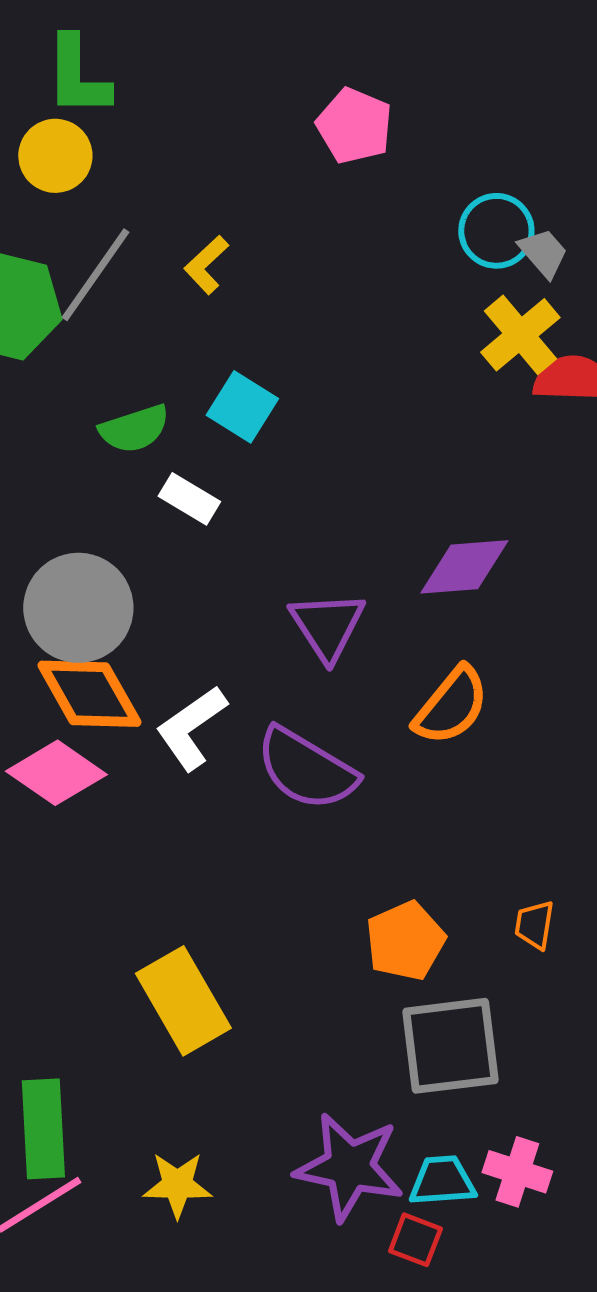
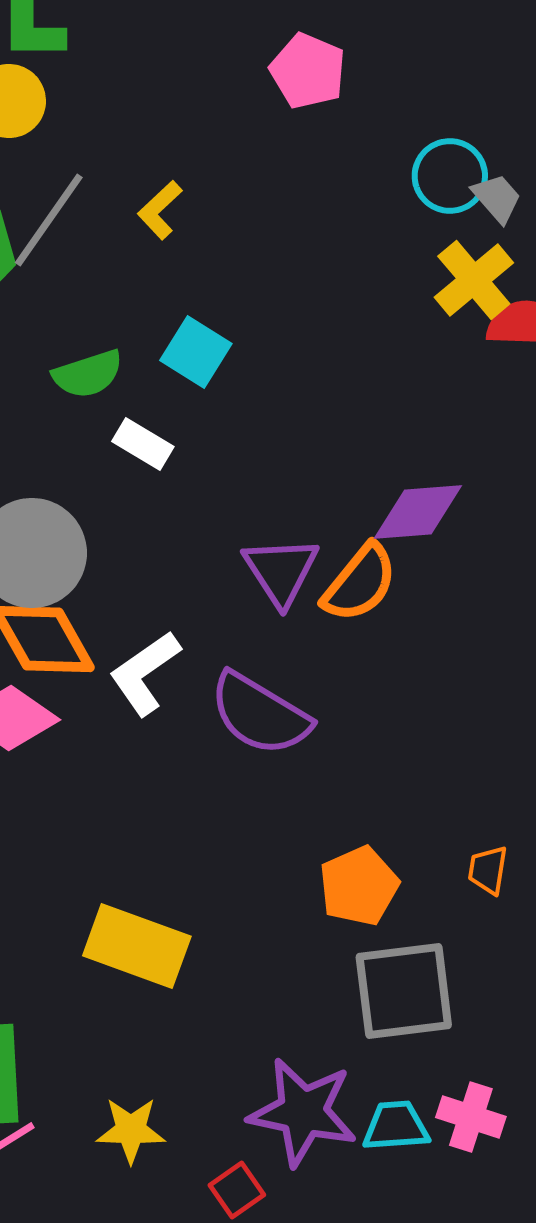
orange semicircle: (451, 706) -> (360, 583), moved
yellow rectangle: (183, 1001) -> (137, 946), turned -40
red square: (415, 1240) -> (237, 1190), moved, turned 34

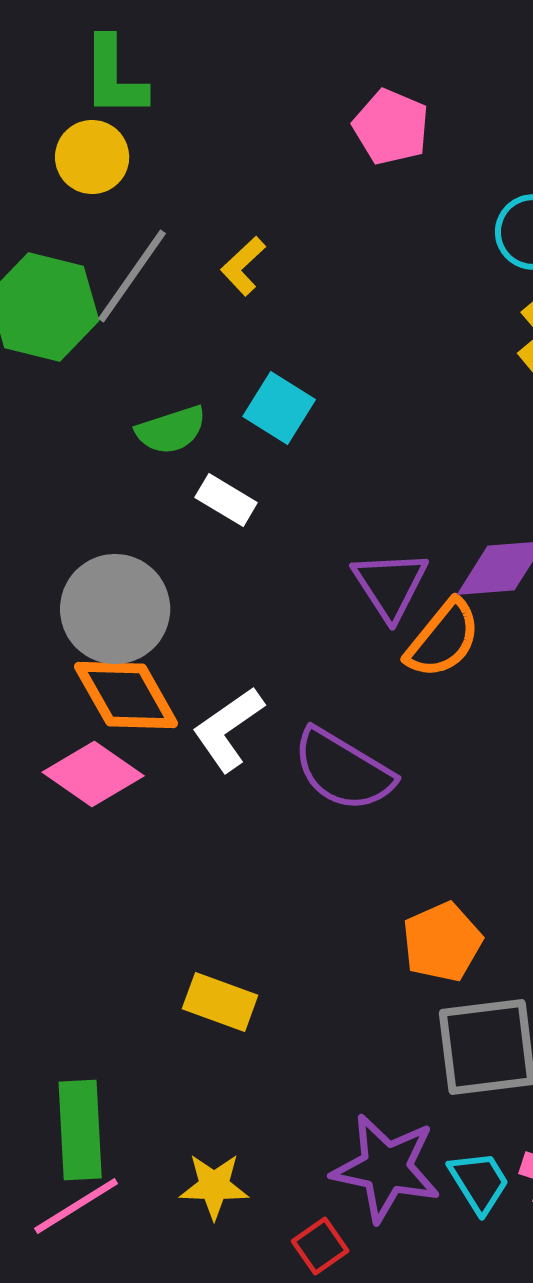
purple triangle: (281, 571) -> (390, 585), moved
yellow rectangle: (137, 946) -> (220, 1002), size x0.7
cyan trapezoid: (396, 1126) -> (479, 1182), turned 62

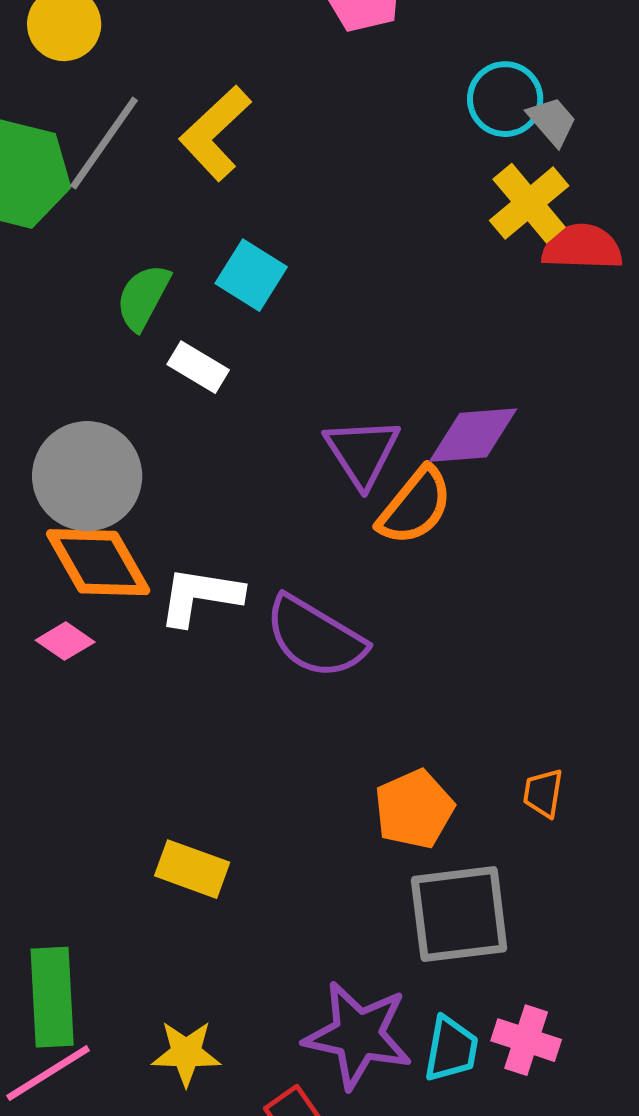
yellow L-shape: (243, 266) -> (215, 133), size x1.6
green semicircle: (171, 430) -> (143, 297), turned 136
white L-shape: (228, 729) -> (200, 596), turned 44
pink diamond: (93, 774) -> (65, 641), size x0.6
cyan trapezoid: (479, 1182) -> (451, 1049), turned 42

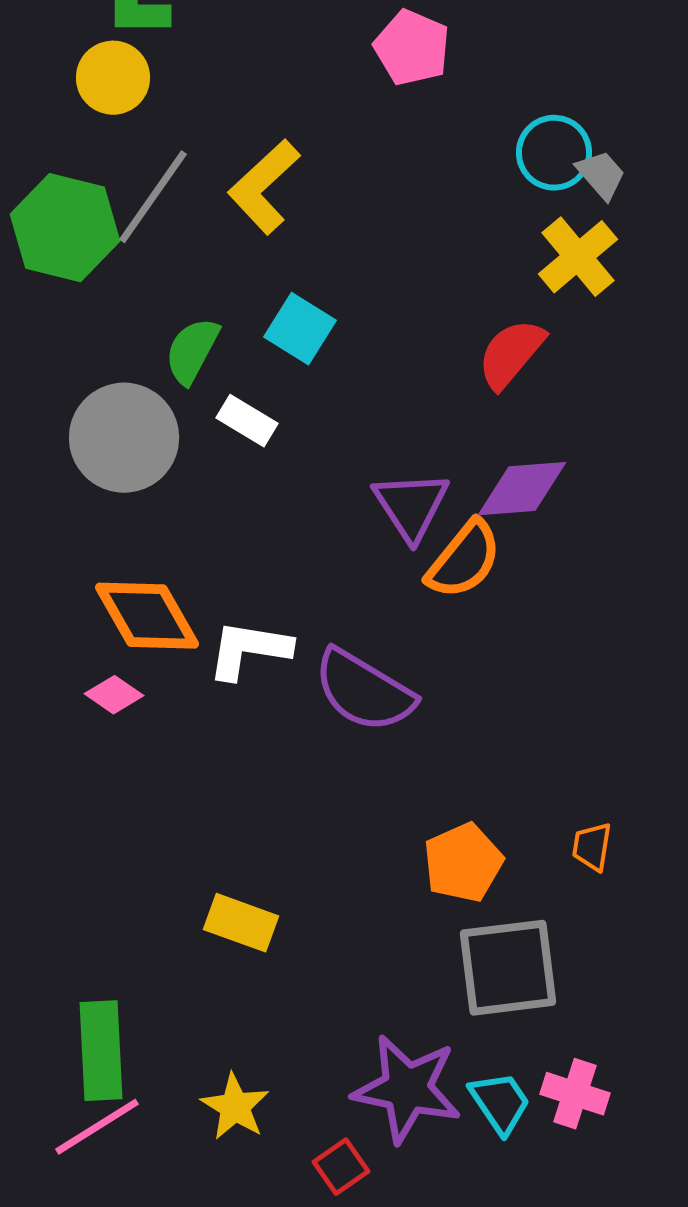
red semicircle: (582, 247) -> (511, 354), moved, turned -52
gray circle: (87, 476) -> (124, 438), moved
cyan trapezoid: (451, 1049) -> (500, 1103), turned -44
yellow star: (186, 1053) -> (235, 1107), turned 30

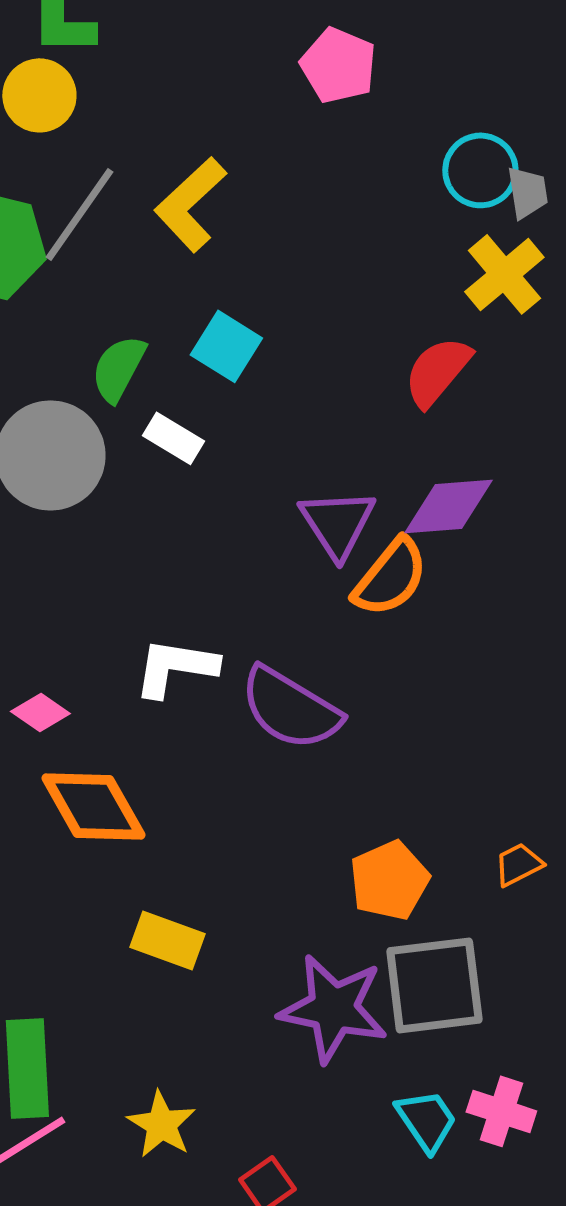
gray trapezoid: (601, 175) -> (527, 192), turned 32
orange diamond: (147, 616) -> (93, 806), moved
orange trapezoid: (592, 847) -> (518, 864), turned 54
purple star: (407, 1089) -> (333, 1008), moved

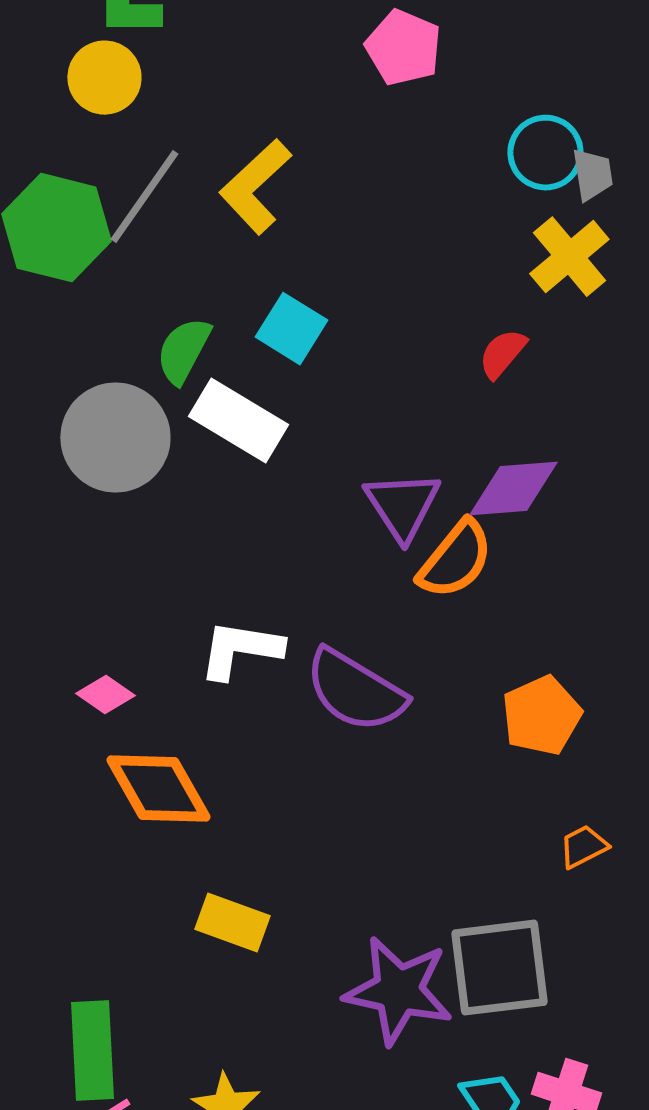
red semicircle: (437, 371) -> (502, 354), size x0.7
white rectangle: (173, 438) -> (238, 421), size x1.6
orange pentagon: (389, 880) -> (541, 716), moved

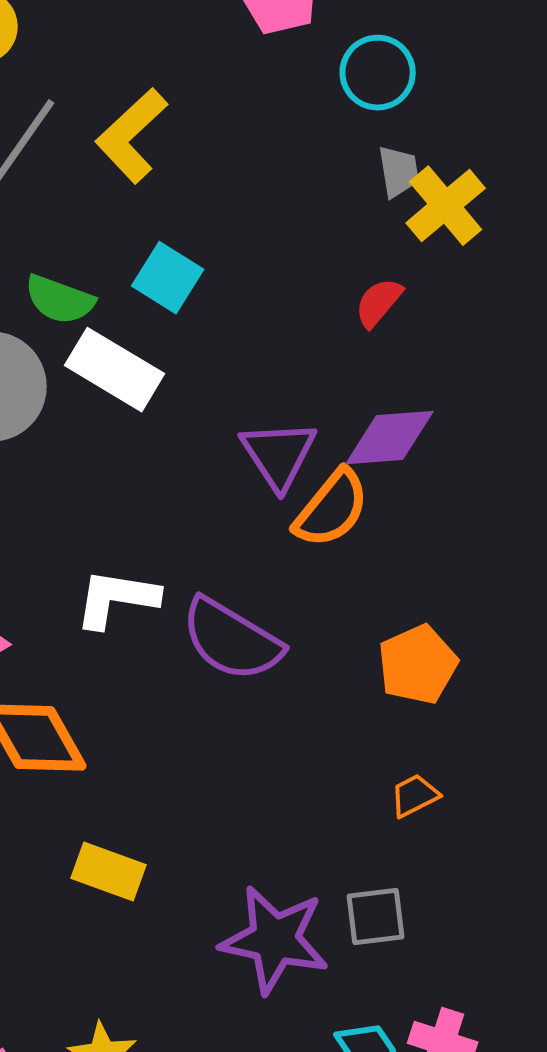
cyan circle: (545, 153) -> (378, 73), moved
gray trapezoid: (592, 175) -> (399, 172), moved
green semicircle: (183, 351) -> (60, 300), turned -98
orange trapezoid: (583, 847) -> (415, 796), moved
gray square: (499, 968) -> (376, 917), size x0.6

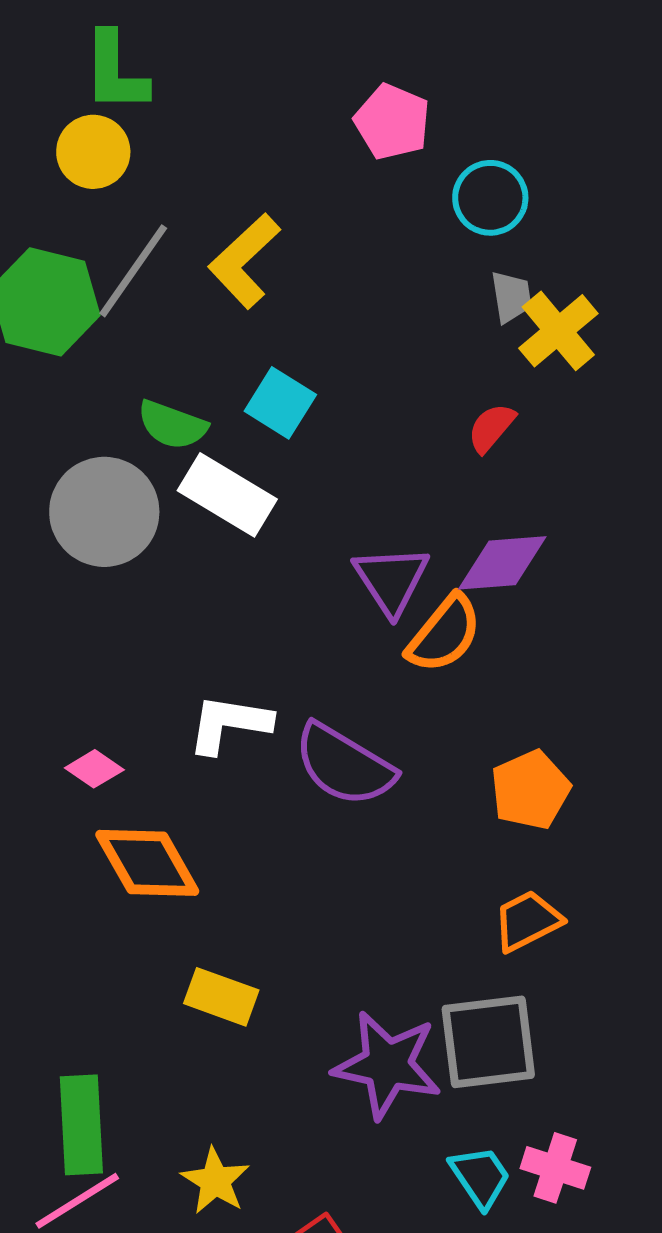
orange trapezoid: (415, 796) -> (527, 921), size x1.4
gray square: (376, 917) -> (488, 1042), size x1.6

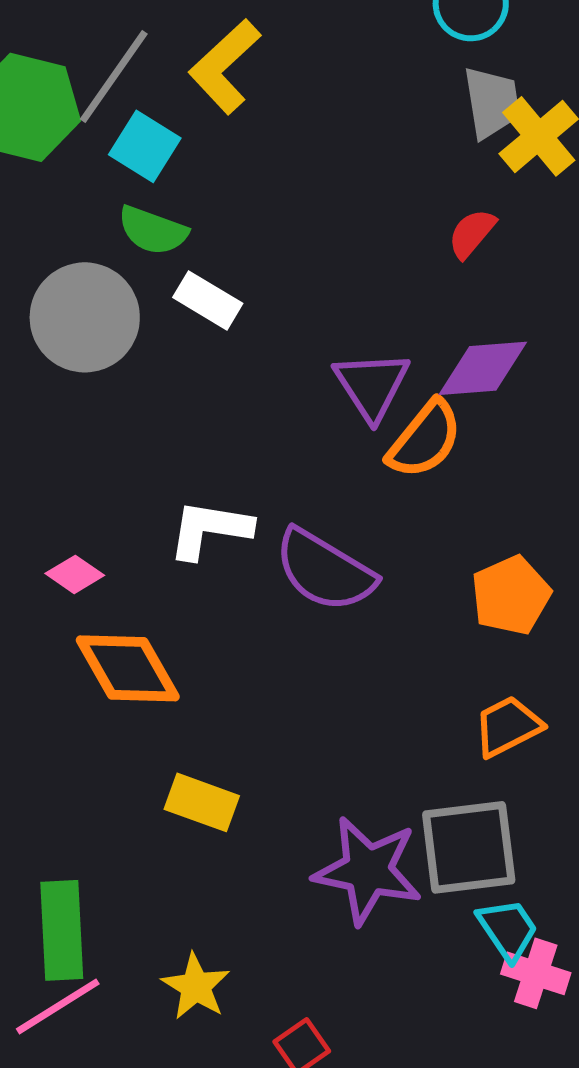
gray trapezoid: (511, 297) -> (492, 102), size x1.4
cyan square: (280, 403) -> (145, 146), moved
white rectangle: (227, 495) -> (208, 300), size x0.7
cyan trapezoid: (480, 1177) -> (508, 929), moved

